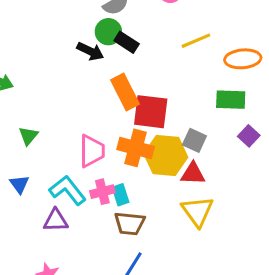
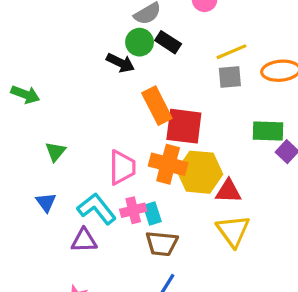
black rectangle: (127, 42) -> (168, 42), moved
green rectangle: (231, 100) -> (268, 131), moved
gray square: (194, 140) -> (230, 77), moved, turned -30

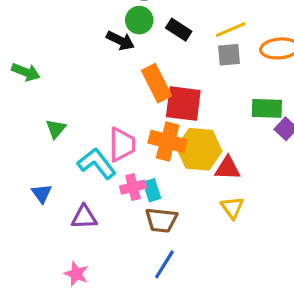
black rectangle: (168, 42) -> (179, 30), moved
blue triangle: (46, 202) -> (42, 193), moved
cyan L-shape: (97, 209) -> (97, 163), moved
yellow triangle: (233, 231) -> (232, 208), size x0.7

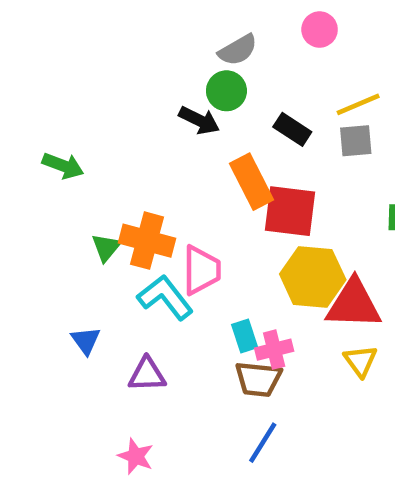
black rectangle: (179, 30) -> (292, 129), moved
orange cross: (168, 141) -> (147, 241), moved
red triangle: (227, 168) -> (354, 304), size x1.5
pink cross: (133, 187) -> (274, 350), moved

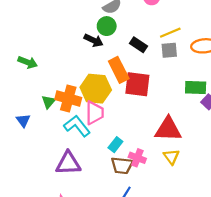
yellow hexagon: (313, 277) -> (96, 89), moved
cyan rectangle: (245, 336) -> (115, 145), turned 56
blue triangle: (86, 340) -> (23, 120), moved
pink cross: (274, 350) -> (137, 158), moved, turned 35
purple triangle: (147, 375) -> (68, 163), size x1.4

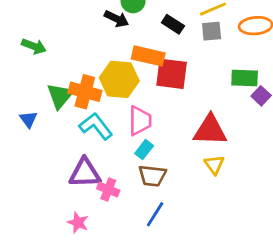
orange rectangle: (119, 70) -> (148, 56), turned -50
green triangle: (48, 102) -> (60, 96), size x1.5
pink trapezoid: (95, 113) -> (140, 121), moved
pink cross: (137, 158) -> (108, 189), moved

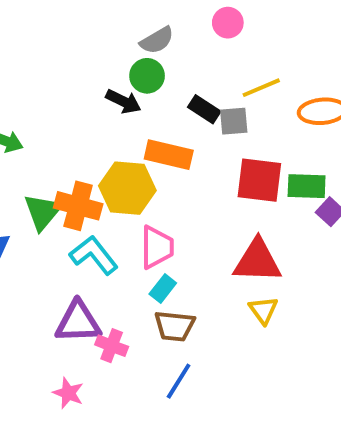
gray square: (212, 31) -> (234, 121), moved
red square: (172, 74) -> (259, 180), moved

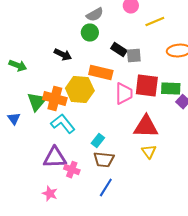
yellow line: (261, 88) -> (155, 22), moved
black arrow: (123, 101) -> (63, 55), moved
pink trapezoid: (157, 247) -> (124, 94), moved

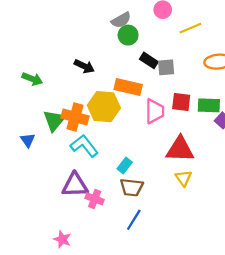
green circle: (90, 33) -> (128, 35), moved
red square: (147, 86) -> (181, 102), size x0.7
pink star: (50, 194) -> (62, 239), moved

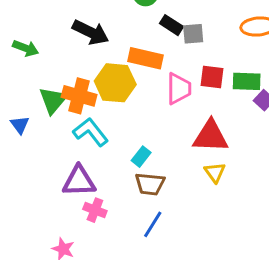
black arrow: (84, 66) -> (91, 32), size x1.4
pink cross: (95, 199) -> (95, 210), moved

